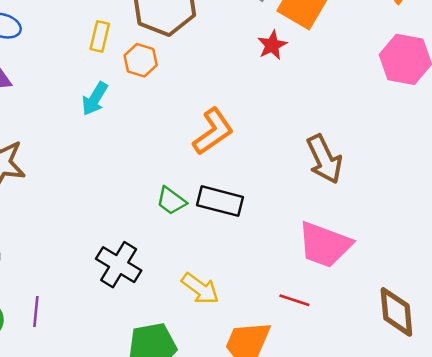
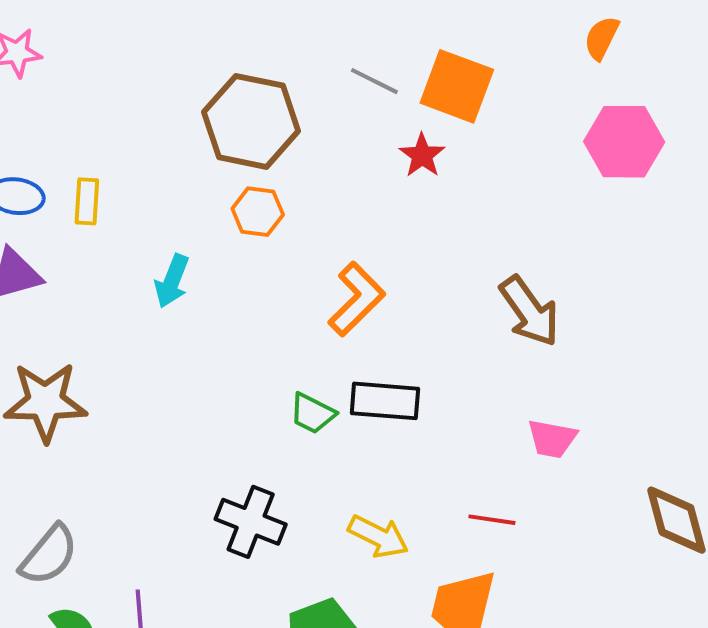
yellow rectangle: (100, 36) -> (87, 201), moved
orange hexagon: (141, 60) -> (258, 212), moved
pink trapezoid: (325, 245) -> (552, 439), size x0.6
red line: (294, 300) -> (492, 520), moved

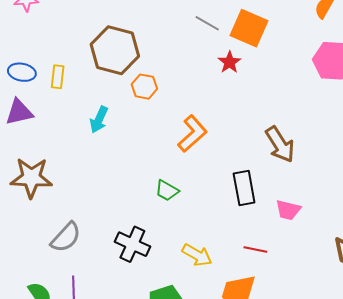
brown hexagon: (251, 121) -> (115, 50), moved
black rectangle: (385, 401) -> (244, 188), moved, turned 72
gray semicircle: (49, 555) -> (66, 237), moved

